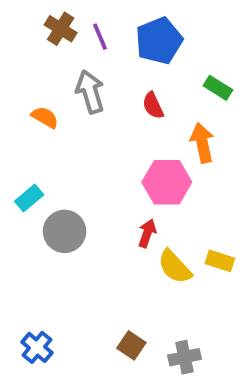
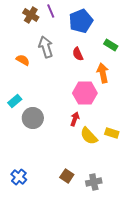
purple line: (100, 37) -> (51, 11), moved

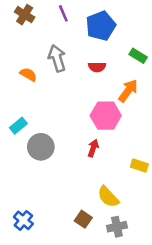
brown cross: (31, 15) -> (25, 15), moved
red semicircle: (78, 54) -> (97, 67), turned -64
orange arrow: (103, 73) -> (128, 91), turned 48
yellow semicircle: (89, 136) -> (108, 197), moved

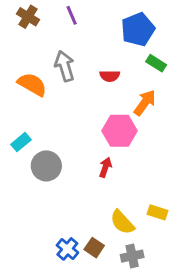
blue pentagon: (101, 26) -> (138, 29), moved
orange semicircle: (28, 74) -> (32, 84), size x1.5
yellow rectangle: (139, 166) -> (157, 212), moved
blue cross: (23, 220) -> (67, 249), moved

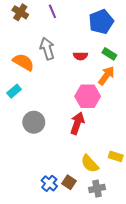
green rectangle: (156, 63) -> (109, 54), moved
cyan rectangle: (21, 142) -> (14, 91), moved
red arrow: (105, 167) -> (77, 123), size x1.5

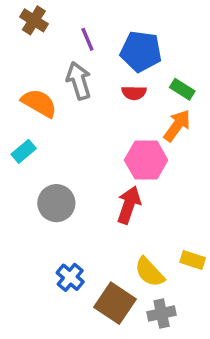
purple line: (52, 11) -> (87, 39), moved
blue pentagon: (101, 22) -> (141, 51), moved, turned 30
brown square: (69, 182) -> (115, 303), size x1.6
blue cross: (49, 183) -> (70, 277), moved

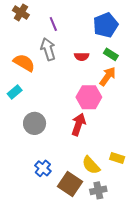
blue pentagon: (141, 51) -> (106, 25), moved, turned -30

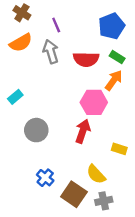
red semicircle: (82, 56) -> (86, 59), size x1.6
orange semicircle: (24, 63) -> (21, 43), moved, turned 120
yellow rectangle: (117, 158) -> (119, 149), moved

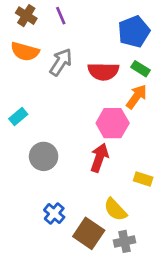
purple line: (56, 25) -> (61, 16), moved
orange semicircle: (21, 43) -> (25, 51), turned 45
gray arrow: (51, 52) -> (61, 62), turned 50

